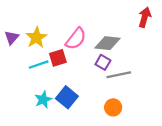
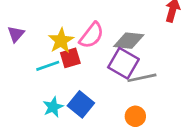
yellow star: (36, 38) -> (61, 41), moved
purple square: (103, 62) -> (123, 63), size x1.6

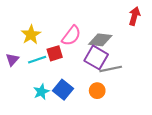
purple triangle: (16, 34) -> (12, 60), moved
yellow star: (61, 41) -> (31, 35), moved
orange circle: (135, 116) -> (97, 91), moved

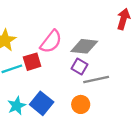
purple square: (96, 57) -> (80, 66), size x0.6

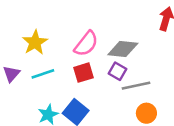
red square: (32, 62) -> (84, 73), moved
orange circle: (81, 104) -> (146, 113), moved

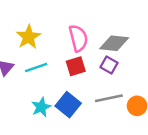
pink semicircle: (86, 44) -> (78, 38), turned -52
gray line: (136, 86) -> (109, 98), moved

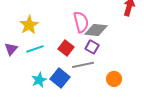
pink semicircle: (78, 38) -> (81, 22), moved
red square: (76, 66) -> (66, 48), turned -35
gray line: (109, 98) -> (83, 65), moved

